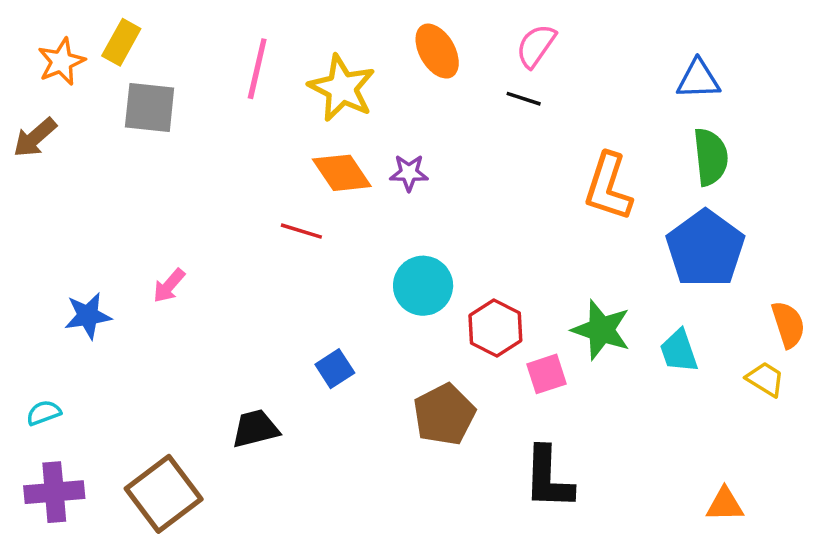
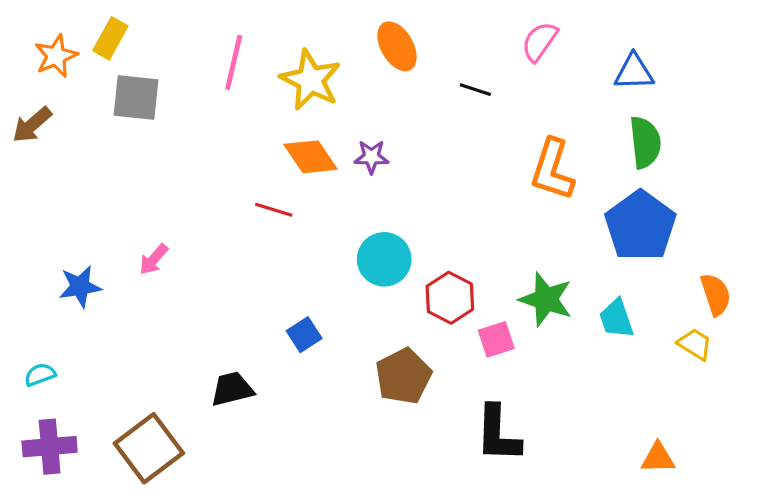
pink semicircle: (536, 46) -> (540, 42), moved

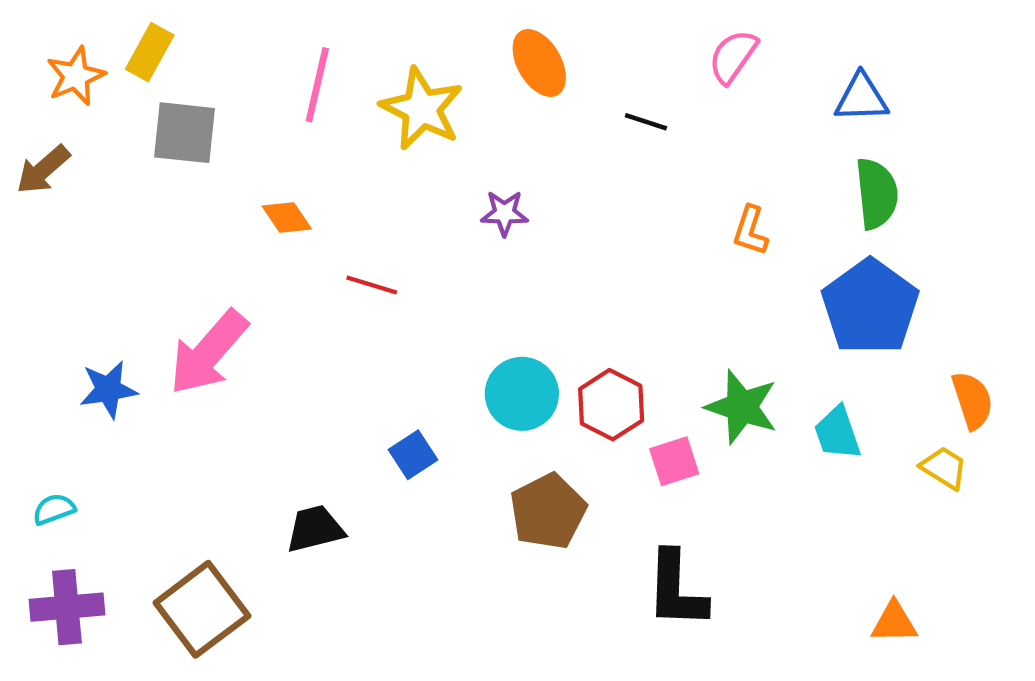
orange diamond: (311, 157) -> (287, 218), moved, size x0.7
orange L-shape: (552, 170) -> (750, 231), size x0.6
pink arrow: (154, 259) -> (208, 352), size x2.0
cyan circle: (384, 259) -> (522, 394), moved

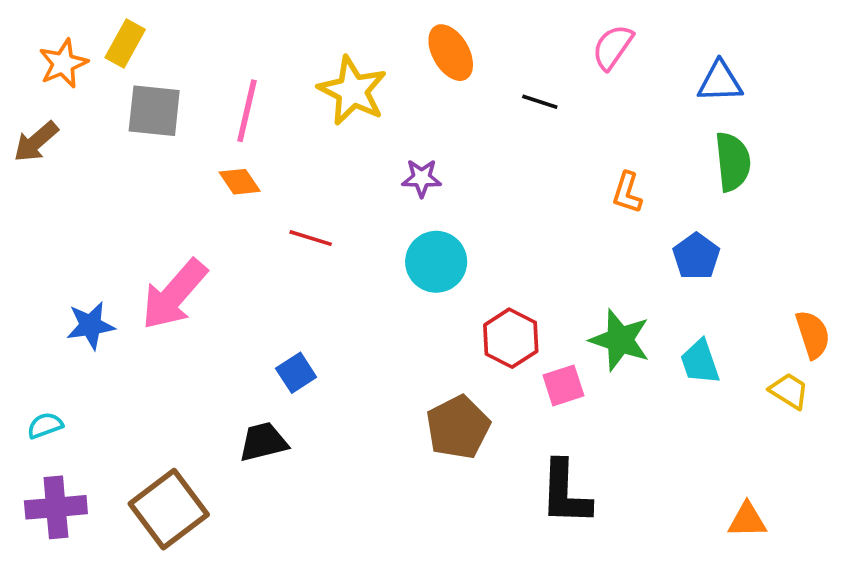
pink line: (317, 85) -> (247, 111), moved
blue pentagon: (870, 307) -> (696, 256), moved, size x0.6
cyan circle: (522, 394) -> (436, 262), moved
blue square: (413, 455) -> (296, 373), moved

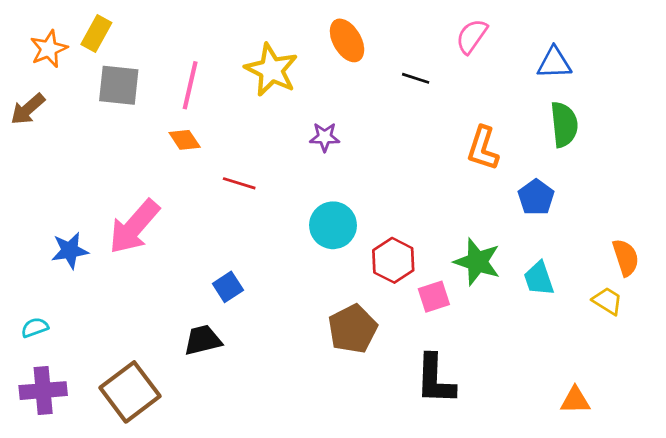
orange L-shape: (627, 193) -> (483, 148), size x1.4
cyan circle: (436, 262) -> (333, 225), moved

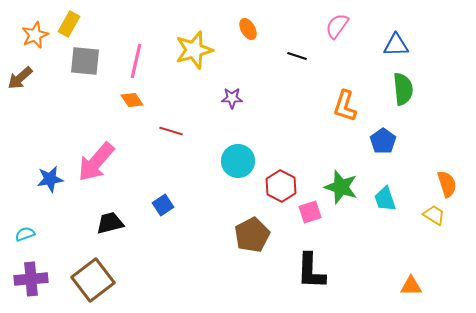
orange ellipse: (347, 40) -> (248, 29), size x0.7
yellow star: (271, 70) -> (194, 50), turned 30
black trapezoid: (203, 340) -> (110, 223), moved

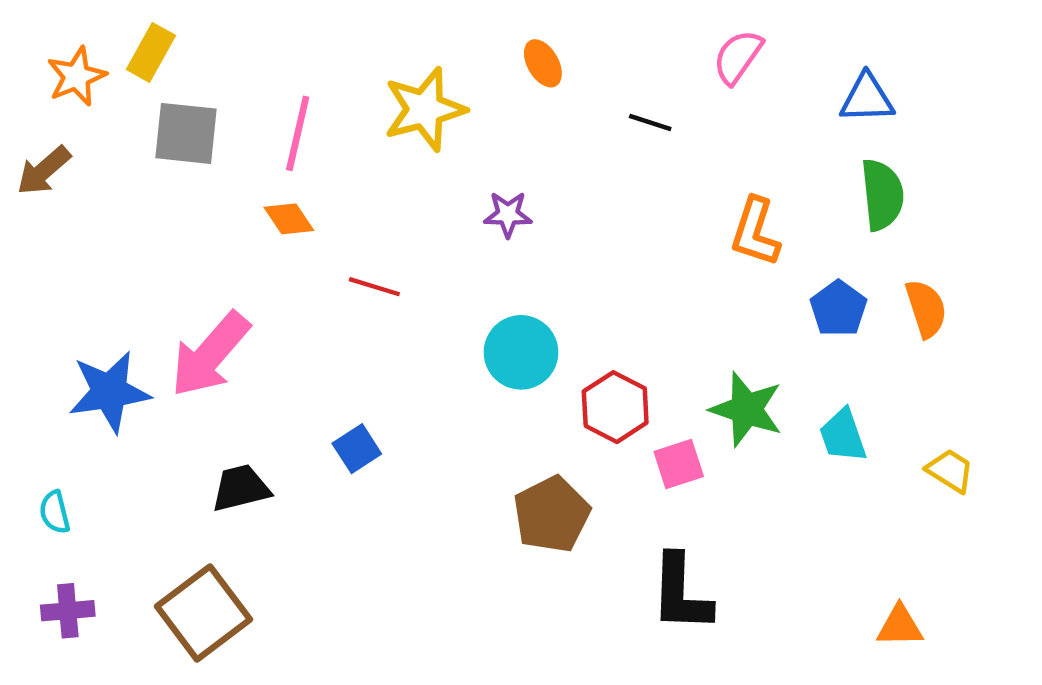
blue star: (50, 179) -> (109, 392), size x1.4
orange semicircle: (447, 184) -> (926, 309), moved
cyan semicircle: (25, 234) -> (55, 512), turned -84
purple cross: (31, 279) -> (68, 611), size x0.7

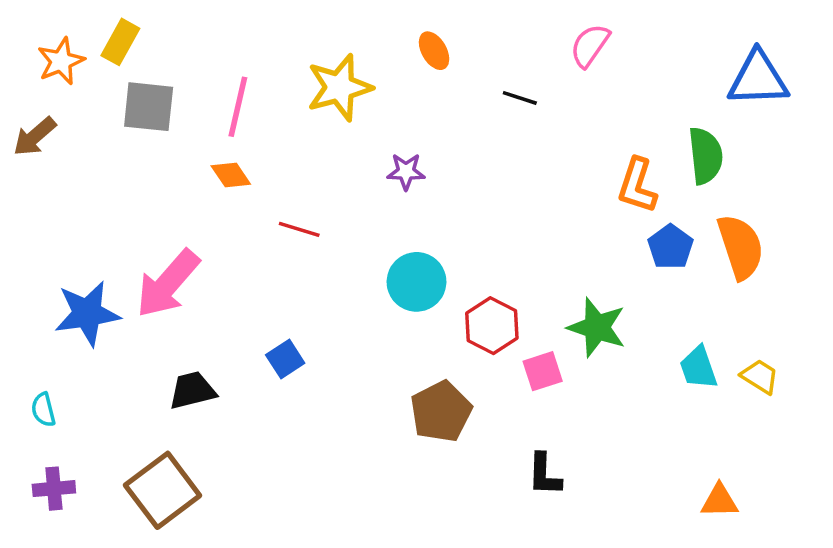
blue triangle: (867, 98) -> (758, 79), moved, size x1.4
orange L-shape: (755, 232) -> (637, 186), moved
orange semicircle: (926, 309) -> (741, 247), size x1.4
cyan trapezoid: (843, 436) -> (698, 368), moved
black L-shape: (681, 593) -> (544, 475), size x0.7

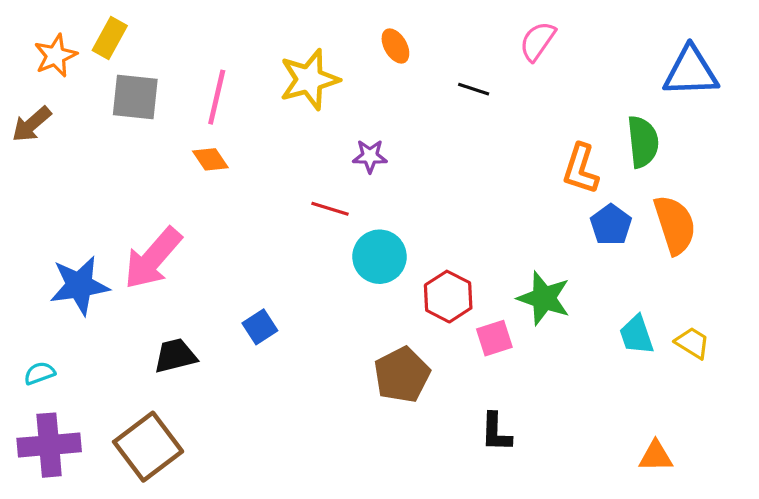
red line: (299, 229) -> (330, 209), moved
cyan semicircle: (43, 410) -> (40, 373), turned 84
purple cross: (54, 489) -> (49, 445), size x1.6

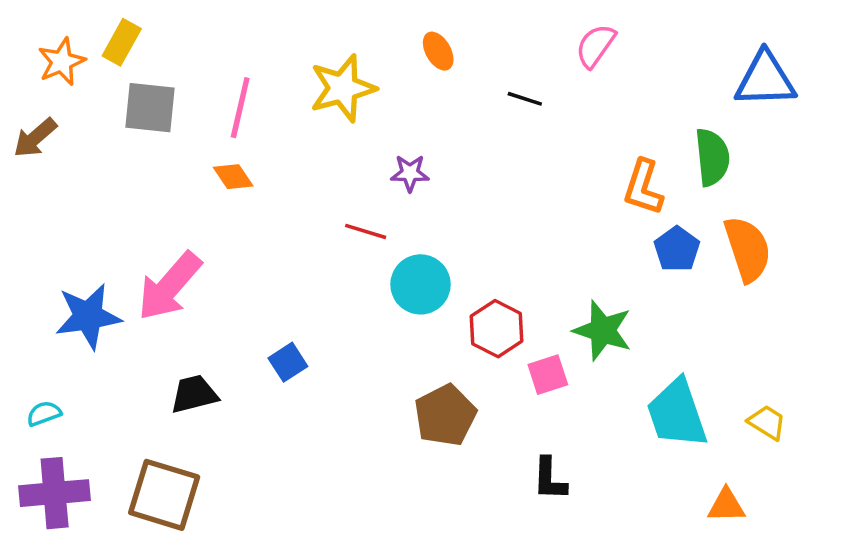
cyan trapezoid: (636, 335) -> (677, 414), moved, size x1.6
yellow trapezoid: (692, 343) -> (767, 422), moved
brown square: (148, 447) -> (164, 495), turned -36

